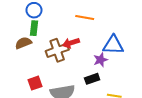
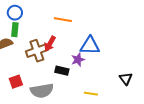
red arrow: (71, 43) -> (50, 44), turned -42
black rectangle: (92, 79) -> (62, 71), moved, turned 32

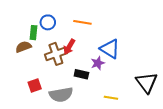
blue circle: (15, 13) -> (48, 22), moved
blue triangle: (90, 46) -> (110, 49), turned 30
black triangle: (126, 79) -> (147, 82), size x1.6

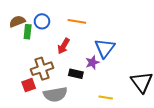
brown semicircle: (23, 47) -> (17, 21), moved
blue triangle: (110, 49) -> (105, 48), turned 35
brown cross: (56, 54) -> (42, 69), moved

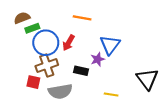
blue circle: (42, 21) -> (46, 43), moved, size x1.6
green rectangle: (28, 32) -> (32, 28), turned 64
red square: (29, 85) -> (33, 82), turned 32

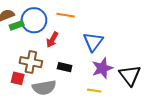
blue circle: (46, 43) -> (34, 20), moved
purple star: (98, 59) -> (102, 68), moved, size x1.5
brown cross: (47, 66) -> (31, 62), turned 30

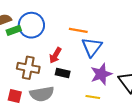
orange line: (66, 15) -> (78, 30), moved
red arrow: (52, 40) -> (55, 55), moved
red square: (18, 78) -> (15, 96), moved

